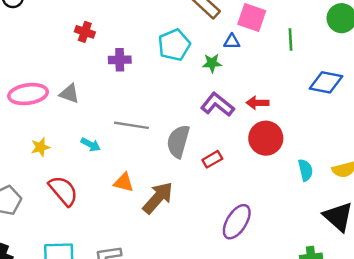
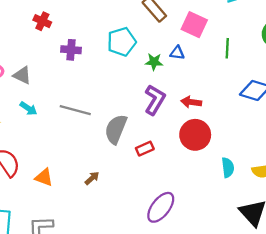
blue triangle: (232, 42) -> (177, 53), moved
purple L-shape: (217, 105) -> (155, 100), turned 76
cyan arrow: (91, 145) -> (28, 108), moved
orange triangle: (124, 182) -> (44, 177), moved
brown arrow: (158, 198) -> (92, 178), size x0.5

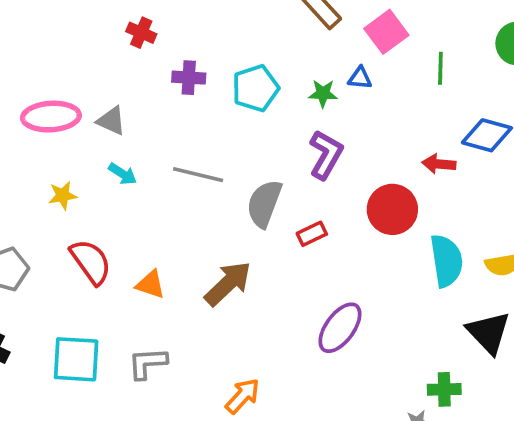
pink square: (194, 25) -> (386, 32), turned 30
cyan pentagon: (122, 42) -> (255, 88), moved
red arrow: (191, 102) -> (439, 164), moved
cyan semicircle: (228, 168) -> (446, 261), size x1.6
brown arrow: (92, 178) -> (228, 284), size x2.0

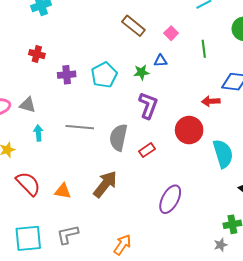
pink square: (386, 32) -> (171, 33), size x0.6
cyan arrow: (123, 174) -> (38, 133), turned -119

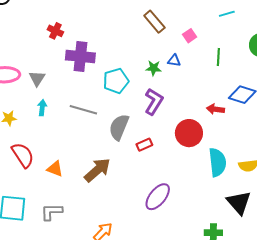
purple cross: (67, 75) -> (80, 56), size x1.6
cyan pentagon: (104, 75) -> (116, 81), moved
gray triangle: (28, 105) -> (37, 78), turned 36

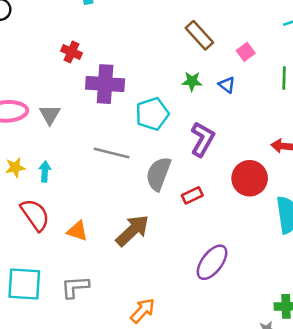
blue triangle: (174, 60) -> (227, 85), turned 32
green star: (154, 68) -> (192, 81), moved
cyan arrow: (42, 108) -> (45, 172), moved

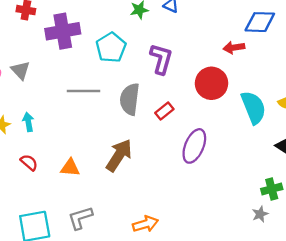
red semicircle: (35, 215) -> (29, 162), size x0.6
purple ellipse: (212, 262) -> (194, 146), moved
orange arrow: (143, 311) -> (145, 224), turned 45

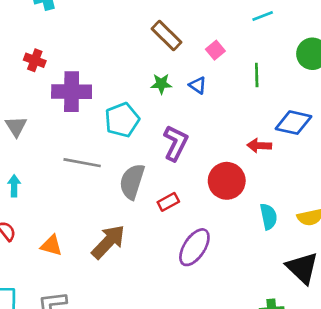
cyan semicircle: (253, 107) -> (269, 217), size x0.7

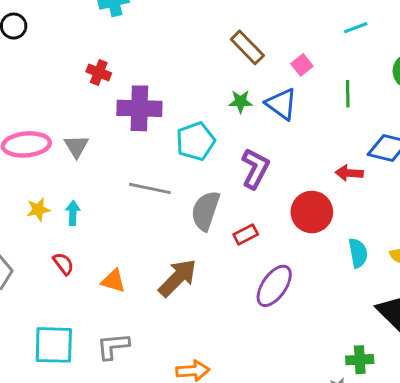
blue triangle: (198, 85) -> (281, 104), size x1.6

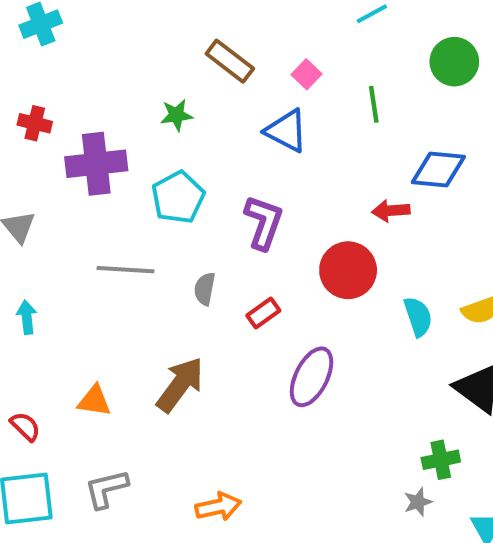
green star: (241, 102) -> (176, 115), moved
gray semicircle: (205, 211) -> (205, 289), size x0.6
red semicircle: (63, 264) -> (25, 426), moved

